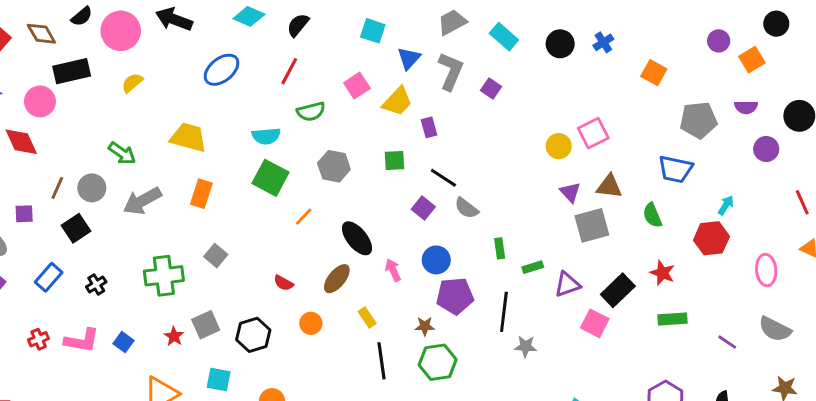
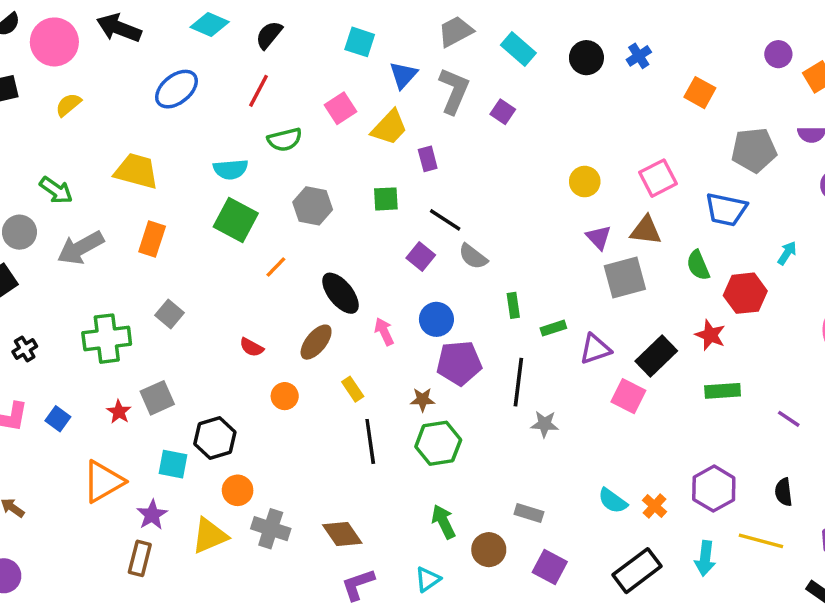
pink square: (593, 133) -> (658, 178), moved
red hexagon: (711, 238) -> (745, 293), moved
black hexagon: (253, 335) -> (215, 438), moved

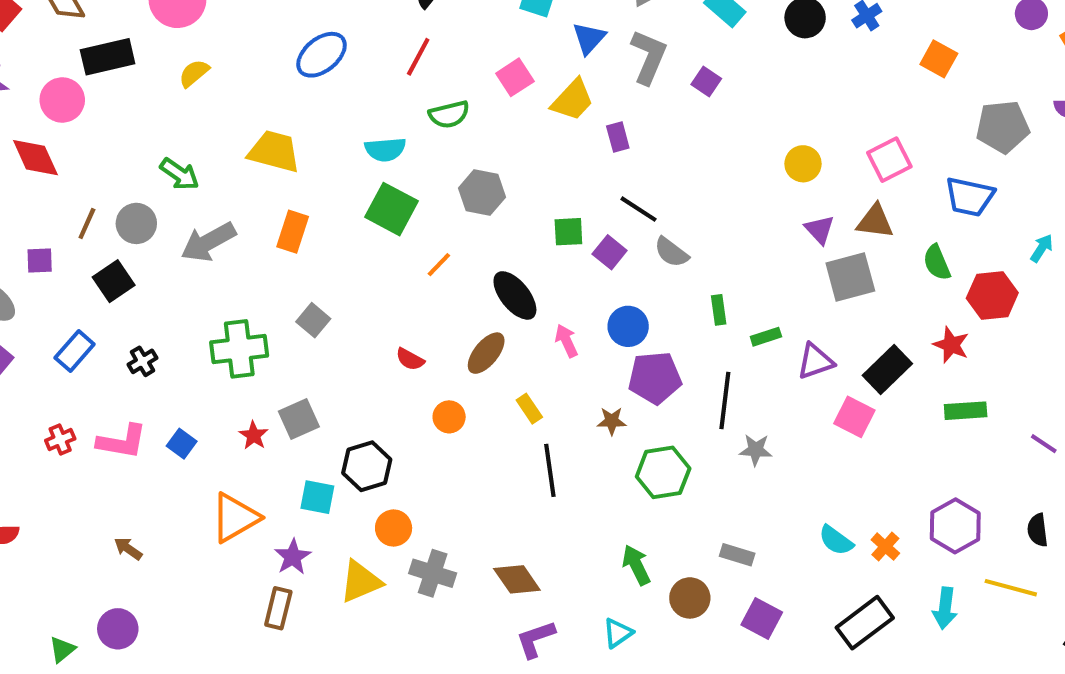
green square: (386, 199) -> (568, 232), moved
green hexagon: (438, 443) -> (663, 472), moved

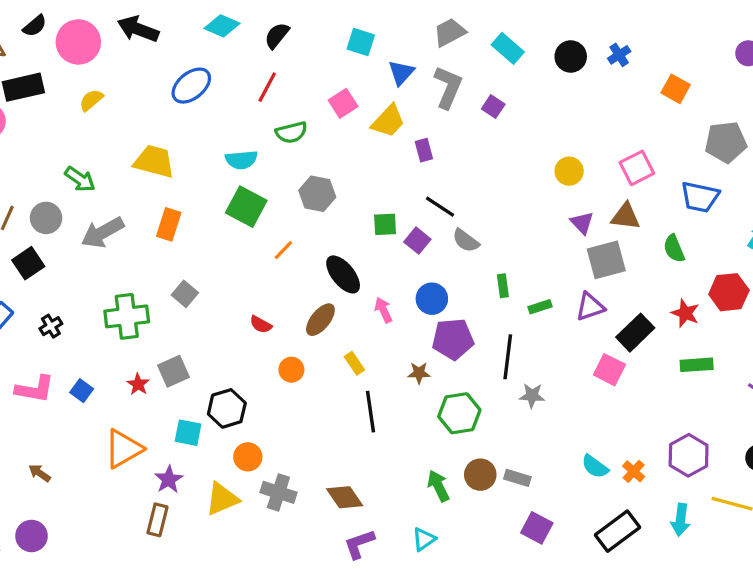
red hexagon: (992, 295) -> (729, 292), moved
purple triangle: (815, 361) -> (590, 307), moved
brown circle: (690, 598) -> (480, 475), moved

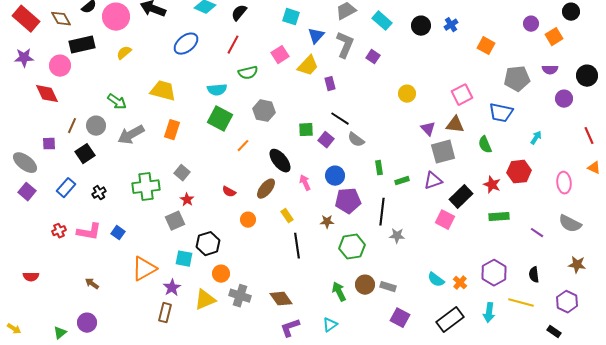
yellow circle: (569, 171) -> (407, 94), moved
red star: (138, 384) -> (187, 200), moved

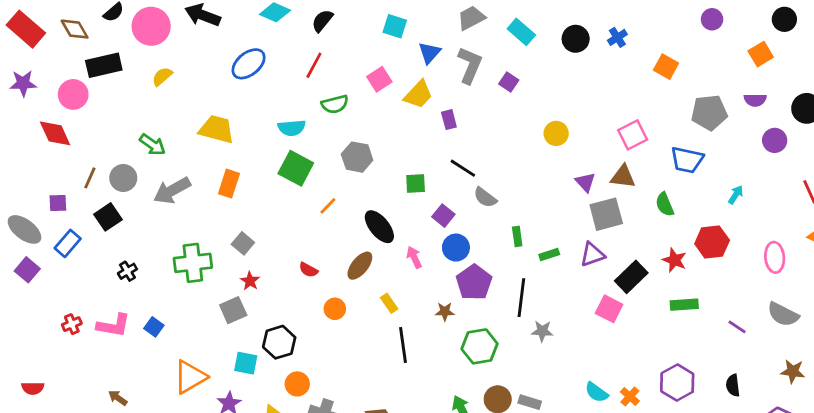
purple circle: (531, 24) -> (712, 19), moved
purple square: (326, 140) -> (443, 216), moved
blue rectangle: (66, 188) -> (68, 243), moved
purple pentagon: (348, 201) -> (474, 282), turned -30

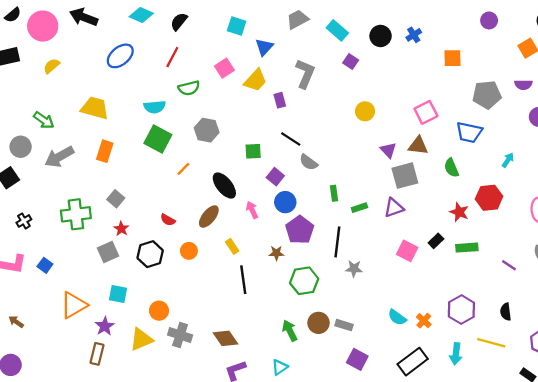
gray L-shape: (470, 65) -> (305, 74), moved
orange square: (666, 67) -> (453, 58), turned -30
purple square: (509, 82) -> (351, 61), moved
black rectangle: (631, 277) -> (436, 241), moved, size x0.6
black hexagon: (279, 342) -> (150, 254), moved

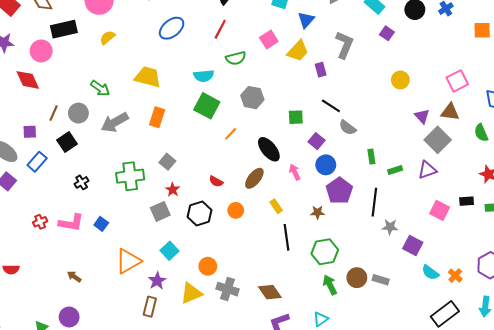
gray square: (405, 176) -> (438, 140), turned -30
black rectangle: (436, 241) -> (467, 201), turned 40
green hexagon: (304, 281) -> (325, 252), moved
cyan square: (118, 294) -> (170, 251), turned 36
purple square: (357, 359) -> (413, 246), moved

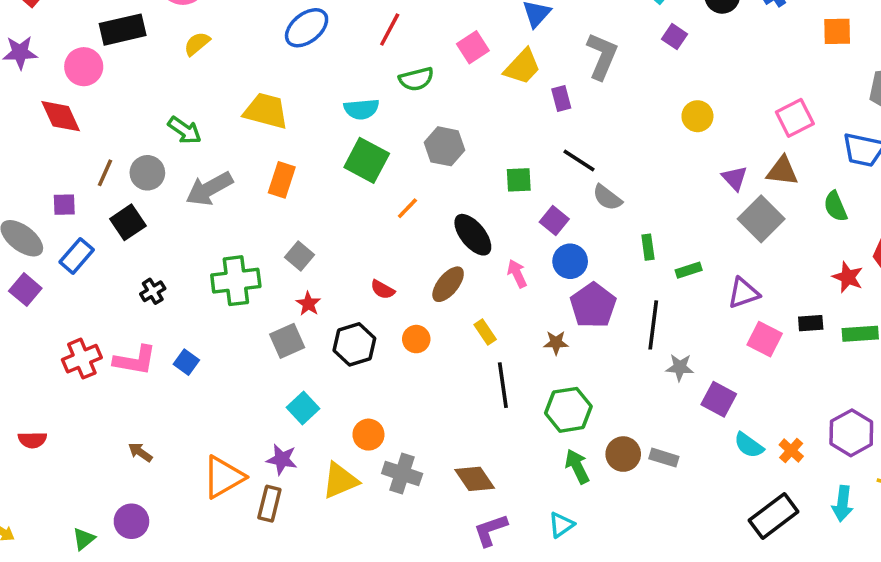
purple triangle: (427, 170) -> (743, 293), moved
red cross: (40, 222) -> (82, 359), size x1.5
orange triangle: (128, 261) -> (223, 477), moved
purple star: (157, 281) -> (282, 459), turned -30

